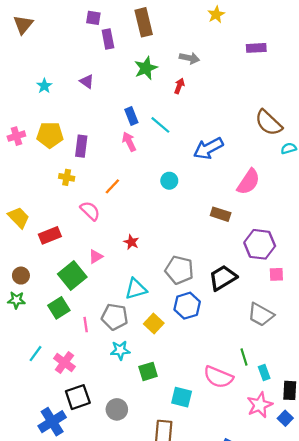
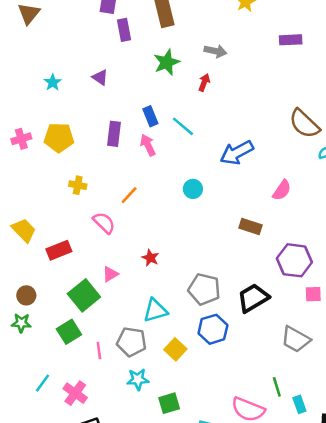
purple rectangle: (81, 146) -> (114, 134), moved
pink semicircle: (248, 182) -> (282, 190), size x0.7

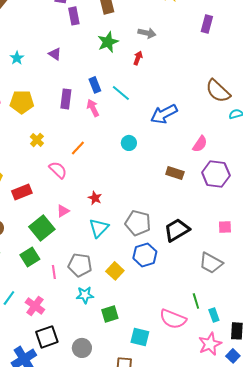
purple rectangle: (291, 40) -> (207, 24), turned -72
yellow cross: (78, 185) -> (37, 140), turned 32
purple hexagon: (294, 260) -> (216, 174), moved
cyan triangle: (155, 310) -> (99, 228), moved, turned -30

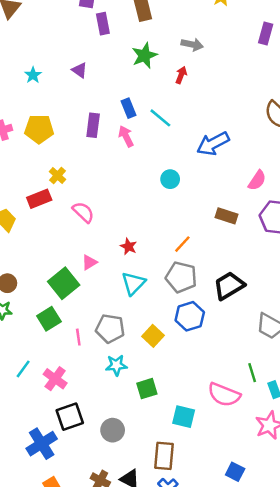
orange line: (78, 148) -> (182, 244), moved
red rectangle: (22, 192) -> (39, 199), moved

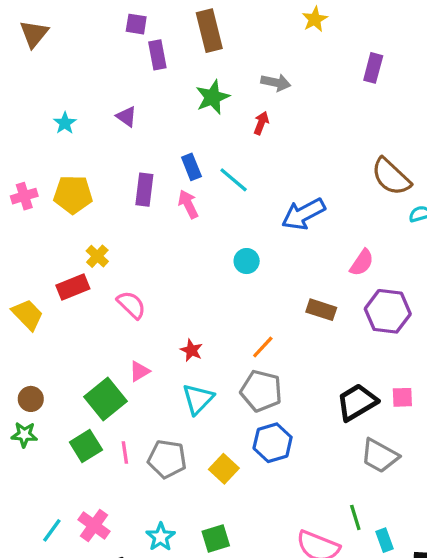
black trapezoid: (229, 286) -> (357, 402), moved
pink line: (78, 337) -> (125, 452), moved
cyan star: (116, 365) -> (161, 537), moved, turned -30
cyan line: (23, 369) -> (52, 530), moved

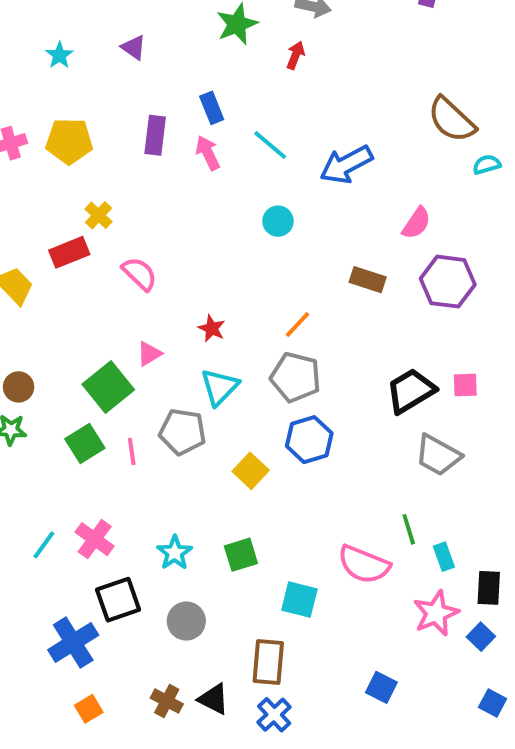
cyan line: (234, 180) -> (270, 145), moved
gray pentagon: (167, 459) -> (182, 432), moved

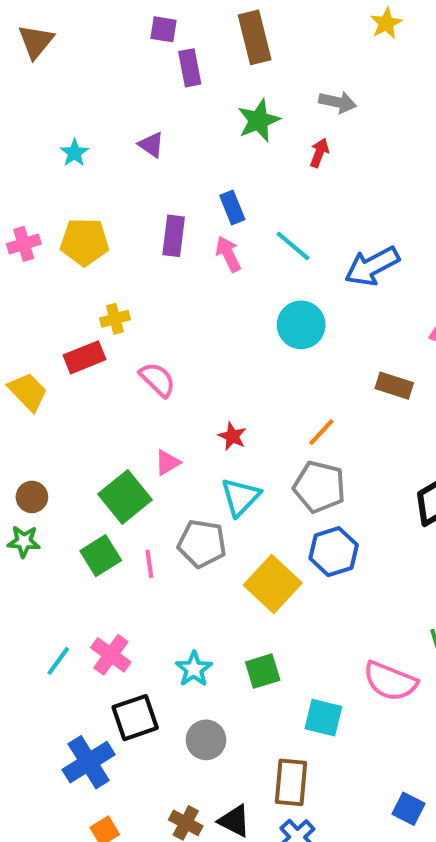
yellow cross: (99, 215) -> (115, 319), turned 32
cyan circle: (278, 221) -> (301, 325), size x1.5
yellow square: (251, 471) -> (273, 584), size x1.5

